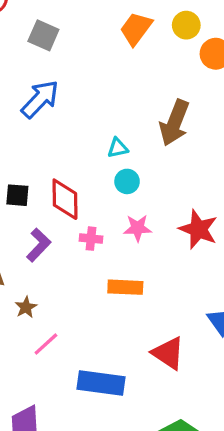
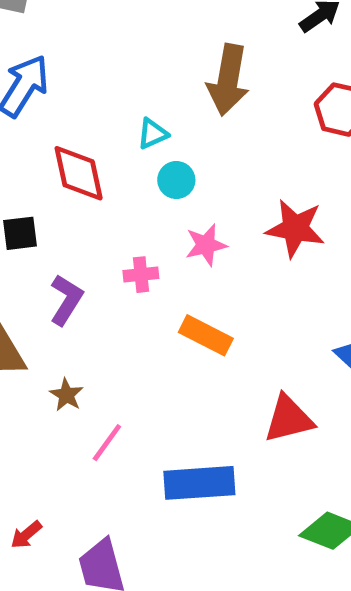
red diamond: (65, 199) -> (79, 173), moved
orange rectangle: (125, 287) -> (206, 335), turned 36
red triangle: (168, 353) -> (289, 419), turned -36

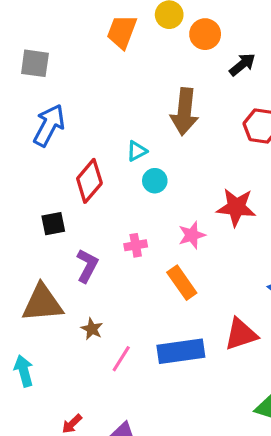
red diamond: (79, 173) -> (89, 181), turned 57
pink star: (206, 245) -> (192, 235), moved
orange rectangle: (206, 335) -> (182, 283), turned 32
blue rectangle: (199, 483) -> (181, 351), moved

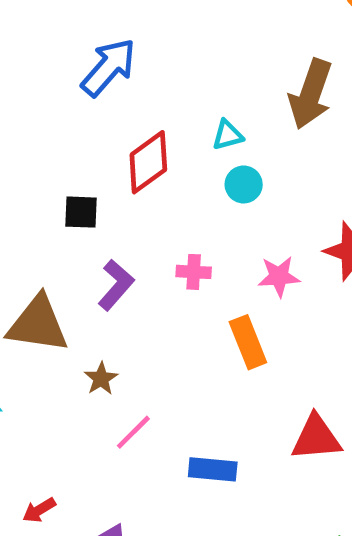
blue rectangle: (181, 351) -> (213, 469), moved, size x0.7

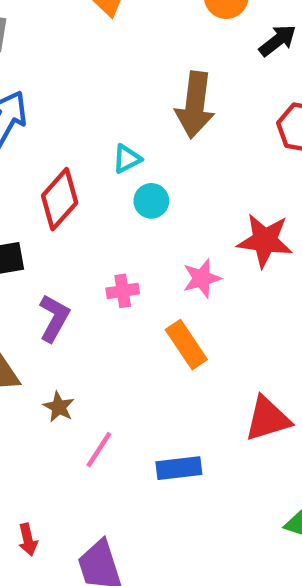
red arrow: (39, 510) -> (28, 540), turned -60

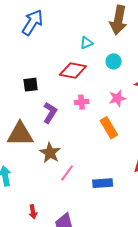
red diamond: (60, 199) -> (73, 70), moved, turned 56
cyan circle: (151, 201) -> (114, 61), moved
brown star: (59, 407) -> (50, 153), size x1.5

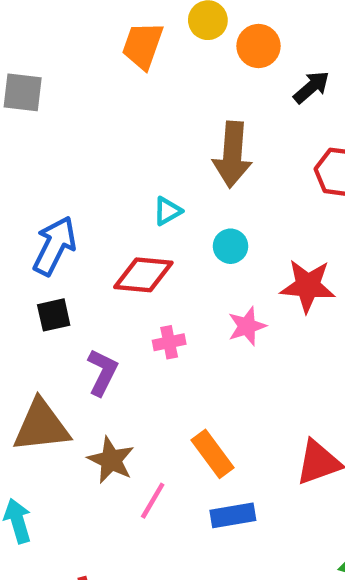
blue arrow: (32, 22) -> (54, 246), moved
orange rectangle: (109, 128) -> (213, 454), moved

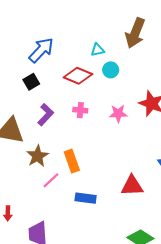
cyan circle: (231, 246) -> (111, 70), moved
black square: (54, 315) -> (31, 82), turned -35
orange rectangle: (213, 454) -> (72, 161), moved

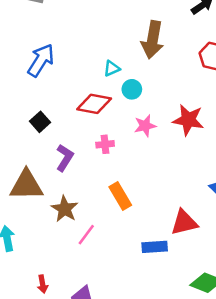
blue arrow: (41, 50) -> (41, 60), moved
pink star: (118, 114) -> (145, 126), moved
orange rectangle: (72, 161) -> (120, 196), moved
blue rectangle: (86, 198) -> (155, 247), moved

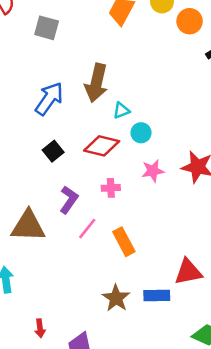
brown arrow: (153, 40) -> (96, 83), moved
black square: (40, 122) -> (53, 151), moved
brown star: (65, 209) -> (116, 298), moved
pink line: (86, 235) -> (87, 229), moved

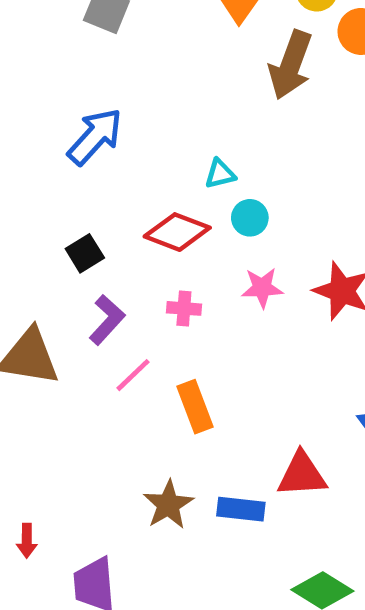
brown arrow: (96, 83) -> (291, 65), moved
black square: (53, 151) -> (85, 253), moved

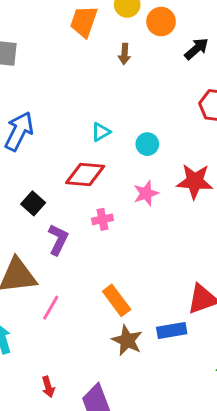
brown arrow: (291, 65) -> (124, 54), size x0.5
cyan circle: (250, 218) -> (147, 144), moved
pink line: (133, 375) -> (51, 308), moved
orange rectangle: (195, 407) -> (117, 300), moved

